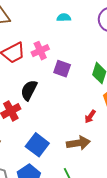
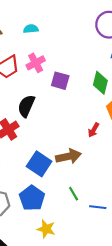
cyan semicircle: (64, 18) -> (31, 29), moved
brown arrow: (78, 143) -> (68, 156), moved

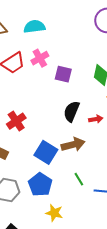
cyan semicircle: (31, 29) -> (34, 27), size x1.5
black semicircle: (26, 106) -> (72, 111), moved
red arrow: (94, 130) -> (96, 119), turned -128

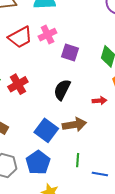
black semicircle: (72, 111) -> (62, 90), moved
red cross: (16, 121) -> (18, 84), moved
green line: (79, 179) -> (78, 160), turned 32

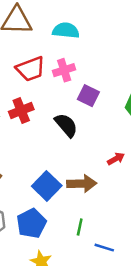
red cross: (18, 84) -> (21, 111), moved
black semicircle: (62, 90) -> (66, 125), moved, turned 105
red arrow: (99, 101) -> (116, 159), turned -32

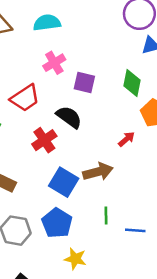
red trapezoid: (31, 69) -> (25, 98), moved
red cross: (21, 111) -> (44, 140), moved

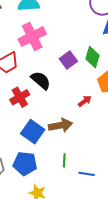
pink cross: (54, 63) -> (32, 37), size x1.5
purple square: (84, 83) -> (68, 60), moved, turned 36
blue pentagon: (57, 223) -> (25, 164), turned -30

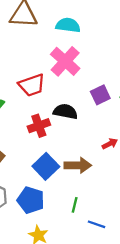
pink cross: (32, 37) -> (65, 61), turned -32
black semicircle: (41, 80) -> (65, 112), turned -40

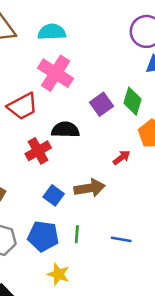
blue square: (46, 166) -> (54, 195), size x0.7
green line: (75, 205) -> (77, 234), moved
blue line: (96, 224) -> (121, 239), moved

